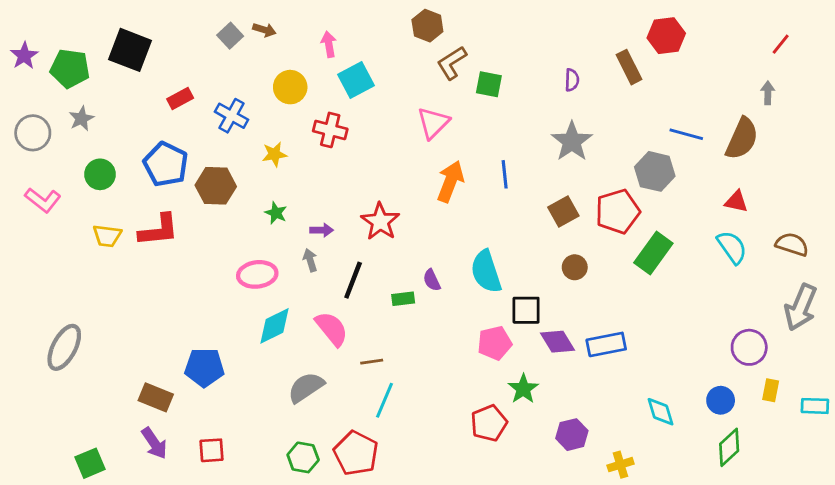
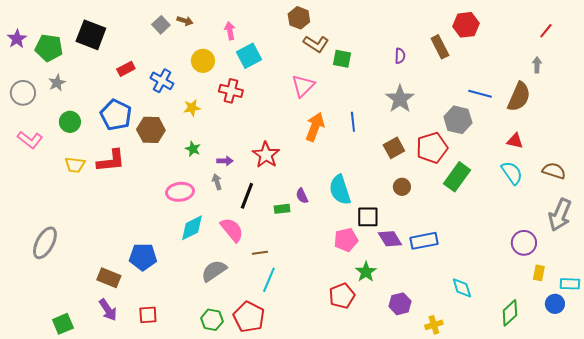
brown L-shape: (452, 63) -> (316, 44), turned -115
blue circle: (721, 400) -> (555, 304), moved

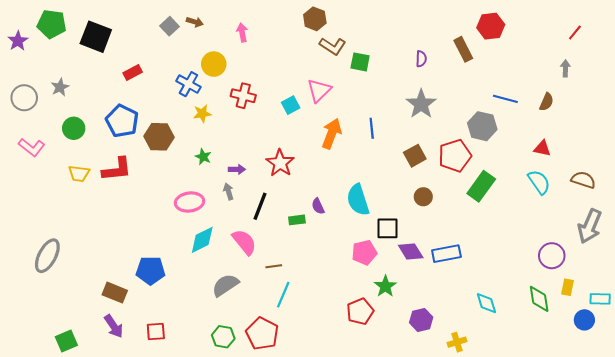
green pentagon: (49, 48) -> (52, 24), moved
cyan square: (249, 56) -> (291, 105), moved, size x0.7
blue cross: (162, 81) -> (188, 84), moved
brown semicircle: (519, 97) -> (546, 102), size x0.6
green diamond: (510, 313) -> (539, 299), moved, turned -56

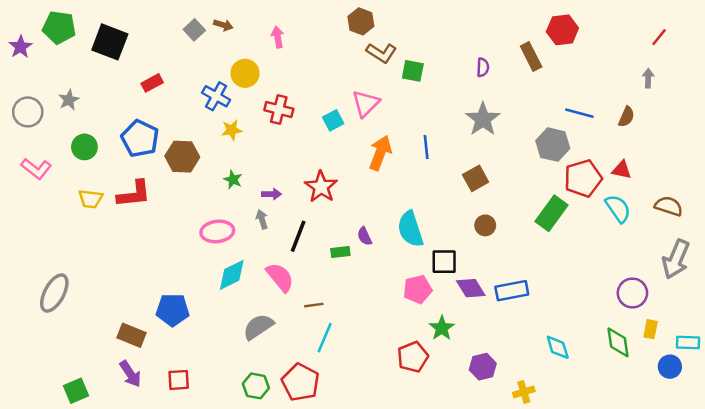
red pentagon: (455, 156) -> (583, 178), moved

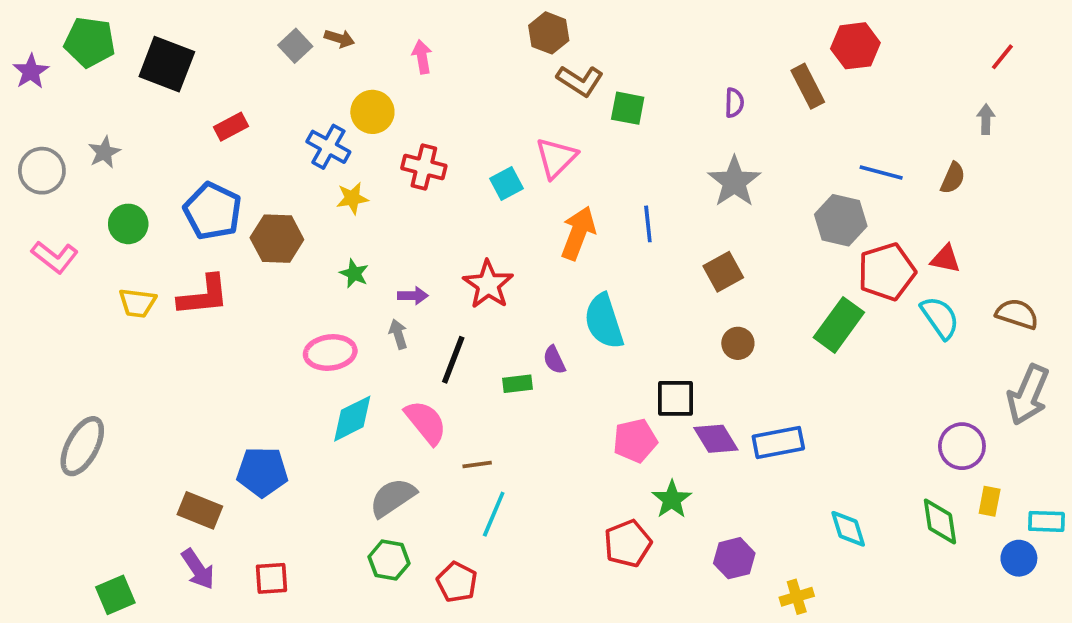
cyan semicircle: (410, 229) -> (604, 321), moved
red pentagon: (301, 382) -> (457, 582), size x0.7
green hexagon: (256, 386) -> (389, 560), moved

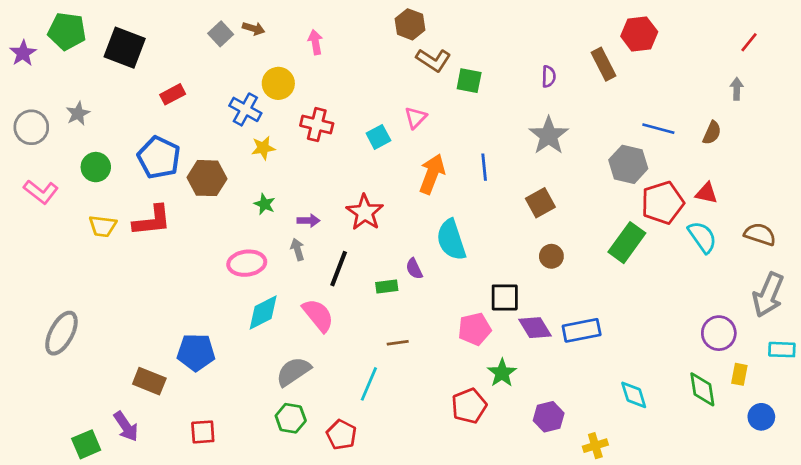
pink triangle: (556, 158) -> (416, 118), size x0.7
brown line: (477, 465) -> (398, 343), moved
cyan rectangle: (1046, 521) -> (782, 350), moved
purple arrow: (198, 569) -> (126, 426), moved

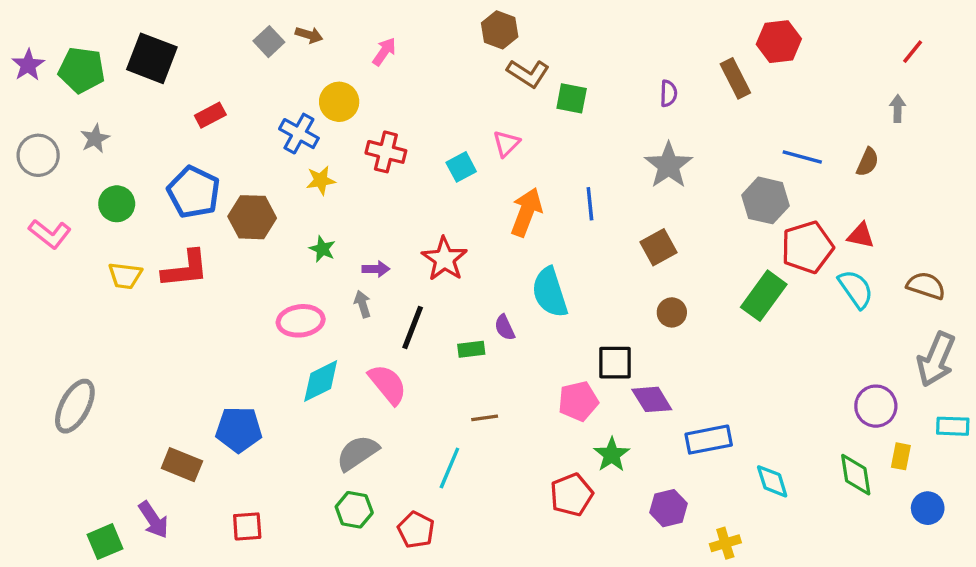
green pentagon: (67, 31) -> (82, 70), moved
pink arrow: (315, 42) -> (384, 52), turned 45
blue rectangle: (582, 330) -> (709, 440), moved

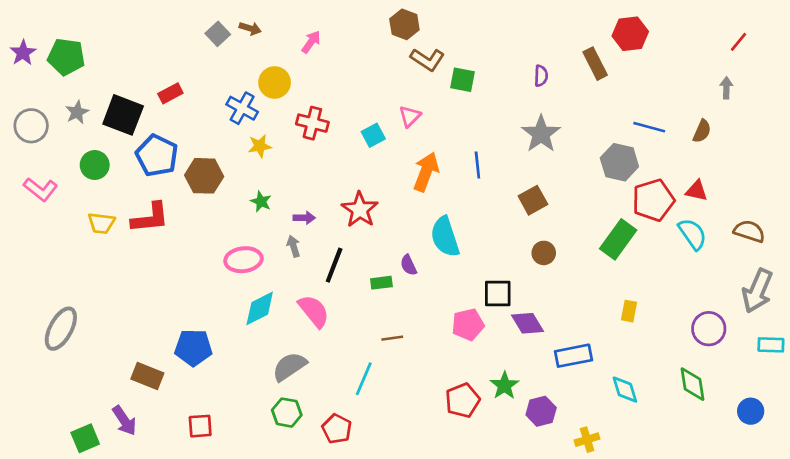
black square: (152, 58) -> (123, 115), moved
green star: (612, 455) -> (504, 385), moved
yellow rectangle: (901, 456) -> (629, 311), moved

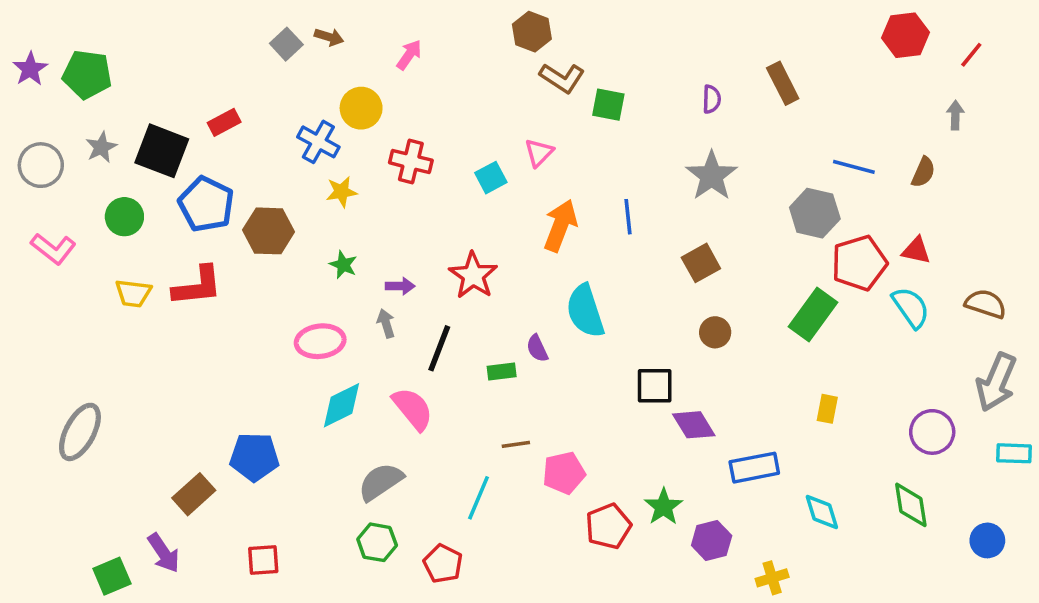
red hexagon: (630, 34) -> (905, 35), moved
pink pentagon: (468, 325) -> (564, 473), moved
brown rectangle: (147, 376) -> (194, 494), turned -64

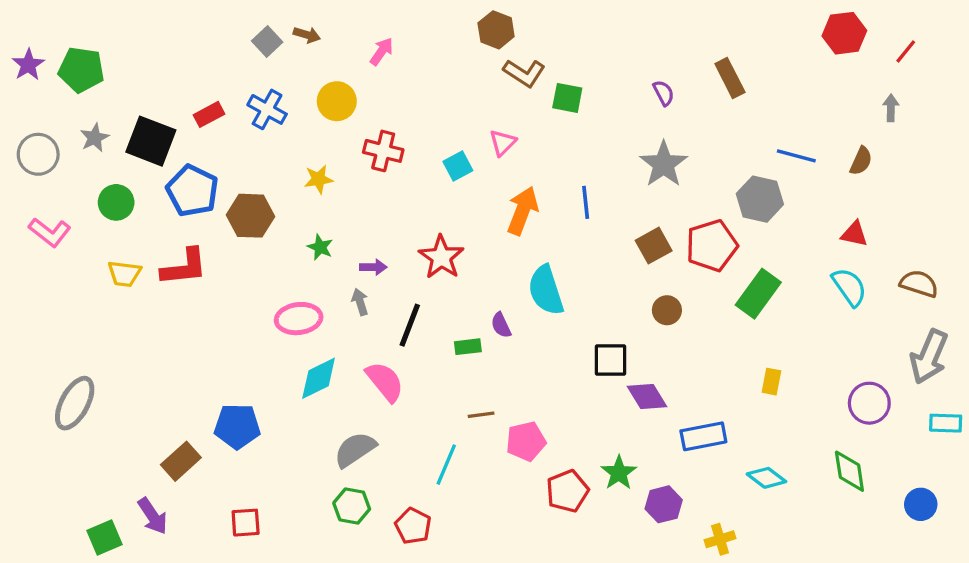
purple semicircle: (712, 99) -> (664, 93), turned -30
blue cross: (318, 142) -> (267, 109), moved
red pentagon: (859, 263) -> (712, 246), moved
cyan diamond: (822, 512) -> (766, 478), turned -36

